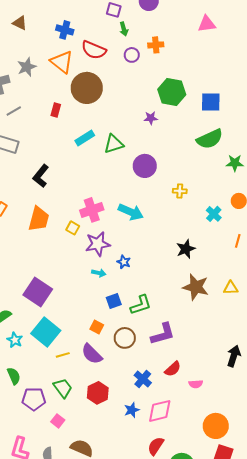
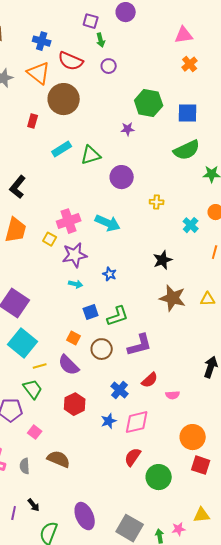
orange cross: (156, 45) -> (190, 64), moved, turned -35
blue star: (124, 262) -> (110, 274), moved
green trapezoid: (63, 388) -> (33, 389), moved

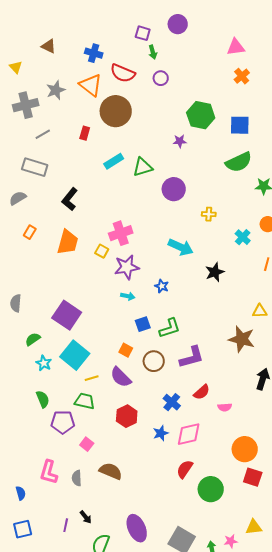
cyan arrow: (108, 223) -> (181, 247), moved
brown star: (173, 298) -> (242, 339), moved
green trapezoid: (33, 389) -> (85, 401), turned -40

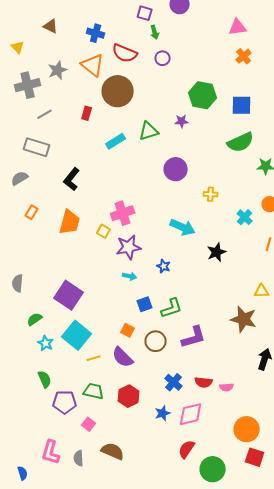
green triangle: (143, 167) -> (149, 131), moved
red semicircle: (202, 392) -> (204, 382), moved, turned 48
green trapezoid: (85, 401) -> (94, 391), moved

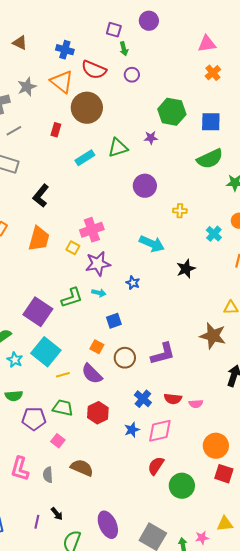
green L-shape: (172, 308) -> (72, 298), moved
green semicircle: (45, 379) -> (14, 396), turned 108

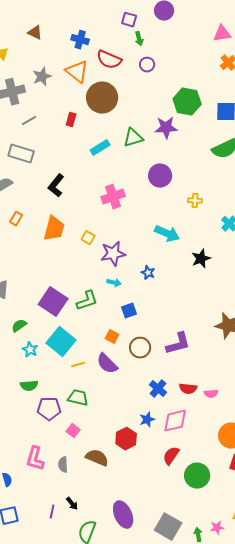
purple star: (151, 138) -> (166, 128), size x1.6
pink cross: (92, 230) -> (113, 197), moved
green L-shape: (72, 298) -> (87, 301), moved
red hexagon: (98, 413) -> (126, 439), moved

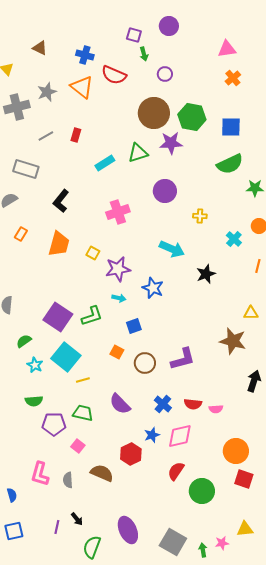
purple circle: (147, 65) -> (165, 74), moved
brown circle: (102, 98) -> (154, 113), moved
gray line: (29, 121) -> (46, 136), moved
blue star: (148, 273) -> (153, 288), size x1.5
purple semicircle: (107, 364) -> (120, 404), moved

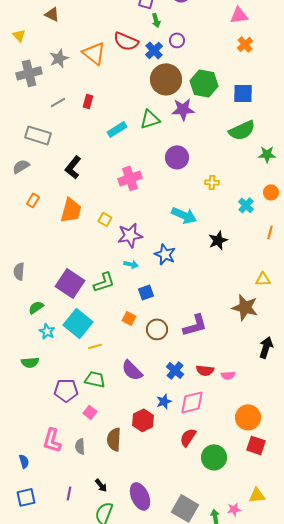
blue cross: (85, 55) -> (154, 50), moved, turned 30
green semicircle: (34, 401) -> (30, 362), moved
brown semicircle: (102, 473) -> (114, 439), turned -110
black arrow: (77, 519) -> (101, 485), moved

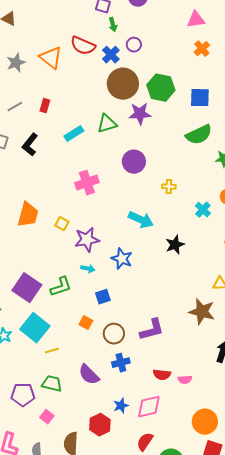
black L-shape: (73, 167) -> (30, 145), moved
blue cross: (175, 370) -> (121, 363), moved, turned 36

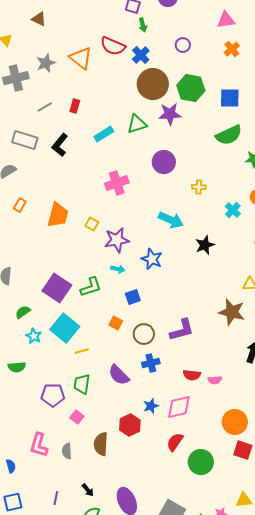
purple circle: (134, 45) -> (183, 45), moved
green trapezoid: (52, 384) -> (82, 384), turned -95

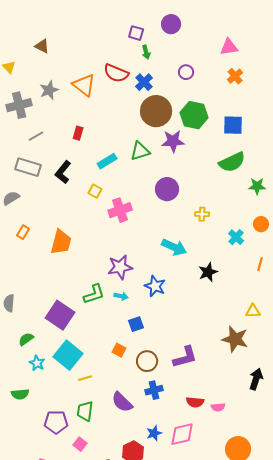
gray line: (45, 107) -> (36, 136), moved
yellow square: (92, 224) -> (95, 191), moved
green L-shape: (91, 287) -> (94, 294), moved

